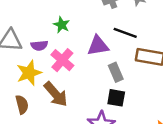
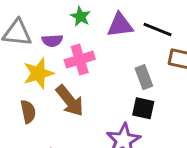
purple triangle: (98, 46) -> (120, 25), moved
pink cross: (62, 60) -> (80, 60), turned 30

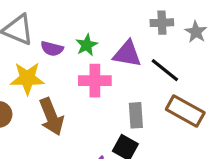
green star: (80, 17) -> (87, 45), moved
pink cross: (80, 60) -> (95, 81), moved

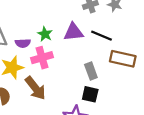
pink cross: (95, 81) -> (42, 58), moved

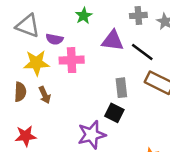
green star: (45, 34) -> (84, 16), moved
brown arrow: (35, 88) -> (45, 95), moved, size x0.6

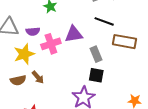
purple triangle: (113, 41) -> (74, 34), moved
brown semicircle: (20, 92) -> (18, 80), turned 91

